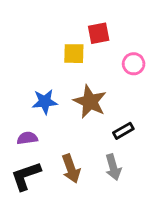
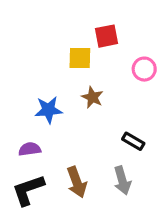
brown star: (90, 102) -> (92, 97), moved, size x0.6
black rectangle: (123, 131) -> (133, 141), turned 60

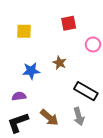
yellow square: (80, 58) -> (24, 31), moved
black rectangle: (133, 141) -> (86, 91), size x1.6
brown arrow: (77, 182) -> (49, 117), turned -30

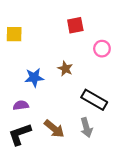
yellow square: (24, 31) -> (14, 34), moved

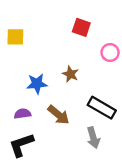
red square: (75, 25) -> (81, 27), turned 30
brown arrow: (54, 129) -> (58, 115), moved

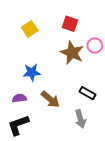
yellow square: (15, 37) -> (30, 29), moved, turned -35
brown star: (70, 74) -> (72, 53), moved, size x1.6
black rectangle: (102, 108) -> (88, 93), size x0.7

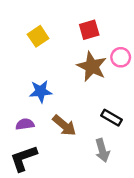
red square: (70, 24) -> (89, 30), turned -35

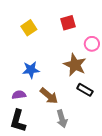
brown star: (92, 66) -> (75, 65), moved
gray arrow: (102, 150) -> (62, 119), moved
black L-shape: (24, 158) -> (18, 121), turned -55

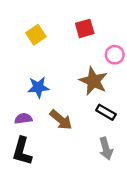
gray arrow: (62, 119) -> (106, 149), moved

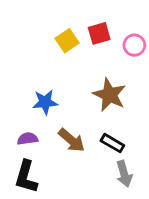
yellow square: (36, 35) -> (67, 41), moved
pink circle: (115, 55) -> (134, 45), moved
black rectangle: (106, 112) -> (112, 143), moved

